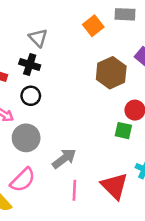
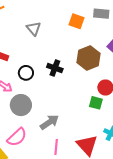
orange square: (93, 26) -> (76, 21), turned -35
black cross: (30, 65) -> (55, 68), moved

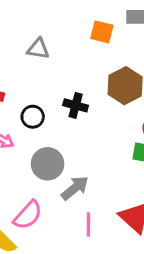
gray triangle: (34, 29) -> (38, 49), turned -35
gray circle: (21, 105) -> (48, 164), moved

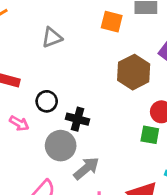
gray triangle: (38, 49) -> (52, 37), turned -30
black cross: (76, 105) -> (78, 119), moved

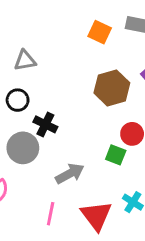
gray triangle: (52, 37) -> (25, 61), moved
gray arrow: (86, 168) -> (70, 174), moved

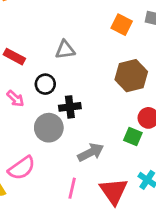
gray triangle: (25, 61) -> (65, 50), moved
black cross: (45, 124) -> (70, 107), turned -35

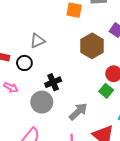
black circle: (45, 84) -> (24, 63), moved
green square: (133, 137) -> (106, 91), turned 32

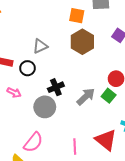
brown hexagon: (92, 46) -> (82, 42), moved
gray arrow: (78, 111) -> (86, 97), moved

